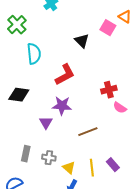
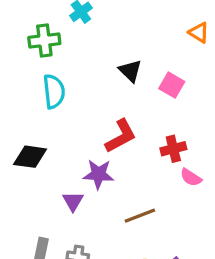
green cross: (17, 25) -> (44, 41), moved, turned 36
pink square: (108, 28) -> (172, 85), moved
red L-shape: (65, 75) -> (121, 136), moved

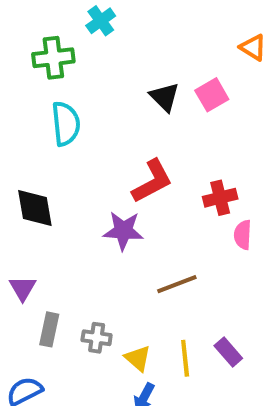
pink square: (172, 85) -> (212, 95), moved, turned 30
black diamond: (30, 157) -> (35, 208), turned 72
pink semicircle: (191, 177) -> (243, 235), turned 60
purple triangle: (73, 201) -> (23, 288), moved

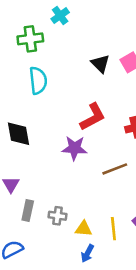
brown line: (177, 284) -> (115, 169), moved
yellow triangle: (138, 358) -> (84, 229), turned -36

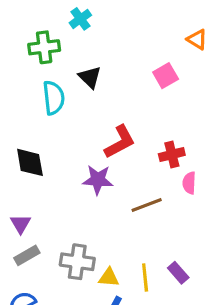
black triangle: (100, 64) -> (90, 77), moved
gray rectangle: (28, 210) -> (27, 255), moved, turned 48
gray cross: (58, 216) -> (77, 262), size x1.5

